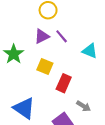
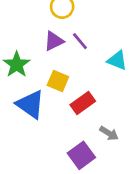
red rectangle: (64, 83) -> (83, 103), turned 30
blue triangle: (24, 108) -> (30, 104), moved

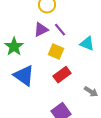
yellow square: (58, 81) -> (56, 52), moved
gray arrow: (109, 133) -> (91, 92), moved

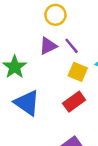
yellow square: (56, 52) -> (78, 72), moved

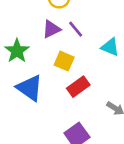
yellow square: (78, 72) -> (64, 61), moved

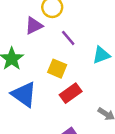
purple triangle: (51, 29) -> (34, 26), moved
cyan triangle: (110, 47) -> (101, 55), turned -42

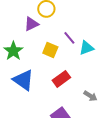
purple line: (68, 38) -> (69, 38), moved
yellow square: (57, 69) -> (50, 50), moved

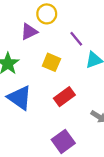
purple line: (69, 38) -> (76, 39), moved

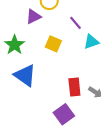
red rectangle: (64, 97) -> (74, 87), moved, turned -60

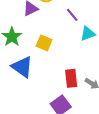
yellow square: (53, 44) -> (44, 43), moved

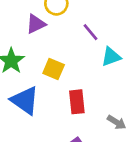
red rectangle: (71, 78) -> (77, 102), moved

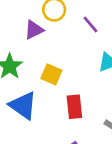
purple line: (91, 32) -> (90, 24), moved

